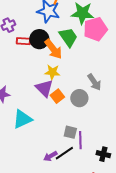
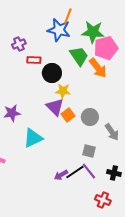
black circle: (39, 39) -> (52, 73), moved
orange arrow: (53, 49) -> (98, 68), moved
gray arrow: (94, 82) -> (112, 132), moved
gray square: (70, 132) -> (89, 151), moved
purple line: (80, 140) -> (89, 171), moved, turned -36

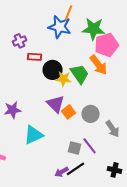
green trapezoid: (79, 56) -> (80, 74), moved
yellow star: (63, 91) -> (64, 79), moved
gray square: (89, 151) -> (75, 148), moved
purple line: (89, 171) -> (90, 146), moved

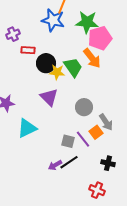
orange square: (69, 112) -> (96, 132), moved

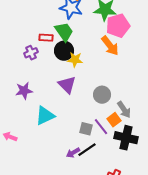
purple cross: (13, 34) -> (31, 53), moved
green trapezoid: (73, 67) -> (64, 32), moved
black cross: (108, 163) -> (126, 138), moved, size x1.6

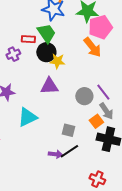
purple triangle: (67, 85) -> (49, 86), turned -48
purple line: (101, 127) -> (103, 92), moved
purple arrow: (73, 153) -> (55, 154), turned -144

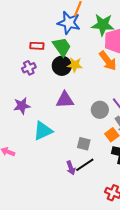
red rectangle: (28, 39) -> (37, 46), moved
yellow star: (57, 61) -> (75, 65), moved
purple arrow: (55, 154) -> (71, 168), turned 64

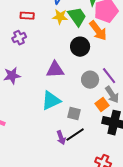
green trapezoid: (62, 47) -> (77, 17), moved
yellow star: (75, 65) -> (60, 17), moved
black circle: (62, 66) -> (80, 47), moved
cyan triangle: (43, 131) -> (51, 101), moved

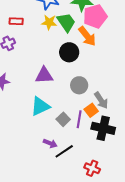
purple line: (109, 76) -> (79, 119), moved, turned 48
gray square: (74, 114) -> (63, 119), turned 32
black line: (75, 135) -> (64, 151), moved
purple arrow: (61, 138) -> (50, 143), turned -48

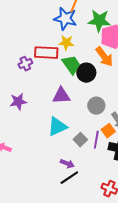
red rectangle: (16, 21) -> (46, 53), moved, size x1.6
green trapezoid: (66, 22) -> (71, 65), moved
black line: (64, 151) -> (69, 178), moved

